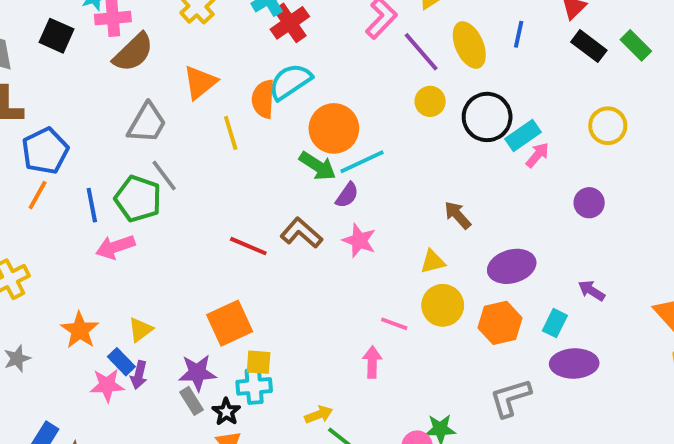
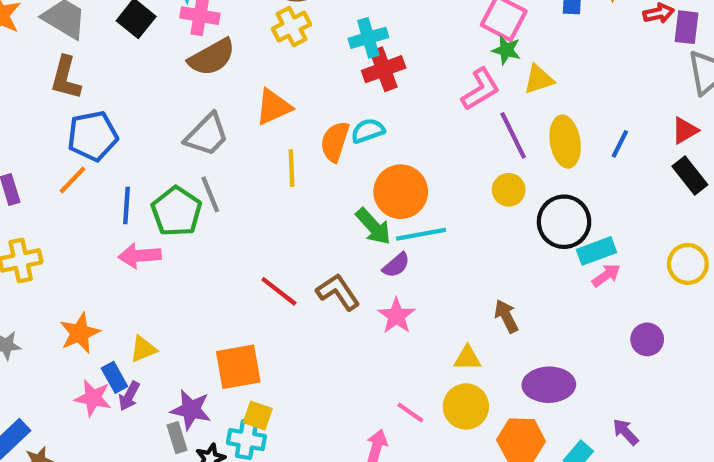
cyan semicircle: (290, 82) -> (368, 131), size x0.7

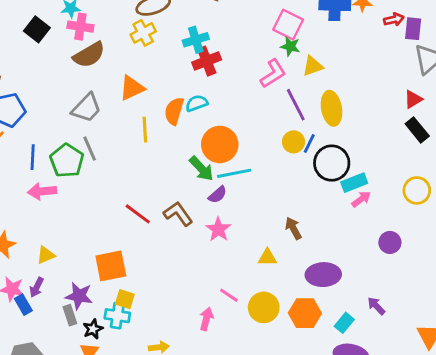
blue line: (620, 144) -> (309, 143), moved
blue rectangle: (114, 377) -> (23, 305), moved
yellow circle: (466, 407) -> (264, 307), moved

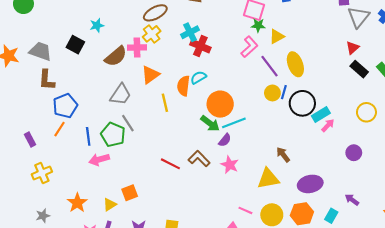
pink cross: (80, 27) -> (137, 48), moved
red cross: (207, 61) -> (200, 46), turned -36
yellow triangle: (267, 257) -> (268, 179), size x1.6
orange square: (111, 266) -> (130, 193), moved, size x0.7

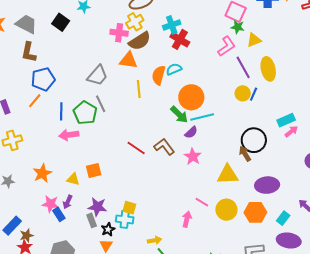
brown semicircle: (116, 56) -> (140, 41), moved
orange triangle: (150, 75) -> (128, 60), turned 36
black circle: (302, 103) -> (254, 140), moved
yellow triangle: (110, 205) -> (73, 179), turned 40

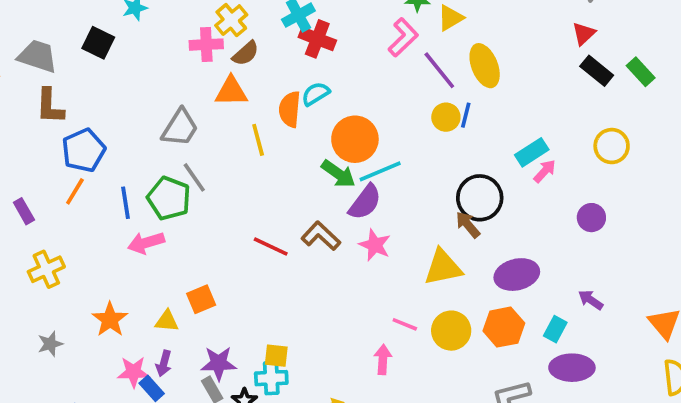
brown semicircle: (140, 41) -> (246, 53), size x0.7
purple semicircle: (191, 132) -> (365, 202), size x1.5

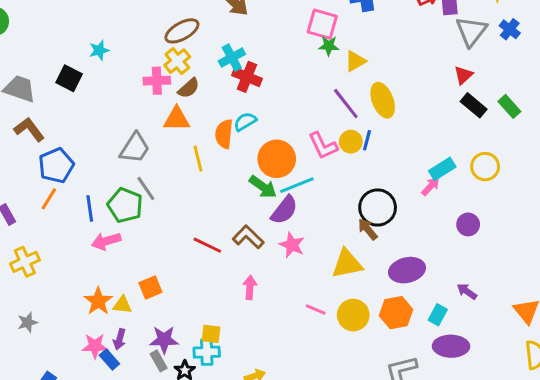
pink L-shape: (403, 37) -> (323, 146), moved, turned 108
brown L-shape: (50, 106) -> (29, 129), turned 140
cyan rectangle: (532, 152) -> (442, 169), moved
orange star: (110, 319) -> (98, 301), moved
pink arrow: (383, 359) -> (250, 287), moved

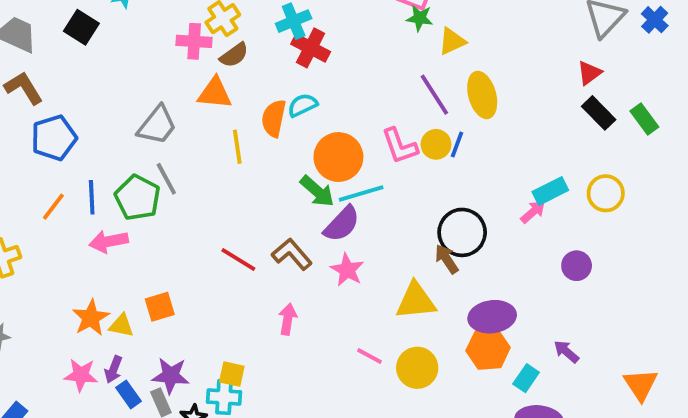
orange line: (49, 199) -> (53, 207), moved
orange hexagon: (396, 313) -> (488, 349), moved
blue rectangle: (109, 359) -> (128, 394), moved

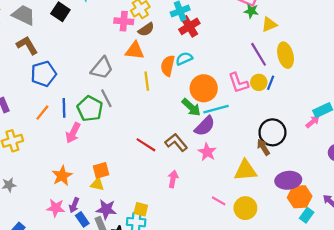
red cross: (311, 48) -> (189, 26), turned 30
pink arrow: (109, 241) -> (73, 133), turned -54
yellow triangle: (121, 326) -> (97, 184), moved
orange hexagon: (488, 349) -> (300, 197), moved

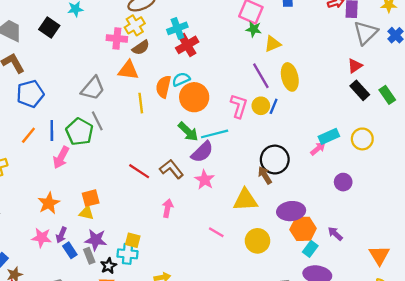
pink L-shape: (238, 83) -> (239, 106), turned -145
orange circle: (204, 88) -> (194, 97), moved
yellow circle: (245, 208) -> (257, 241), moved

